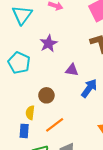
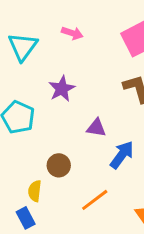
orange line: (55, 125) -> (95, 200), moved
blue rectangle: (24, 131) -> (26, 218), turned -32

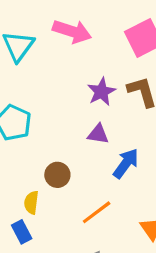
pink arrow: (72, 33) -> (72, 31), size x1.6
purple star: (62, 89) -> (101, 92), moved

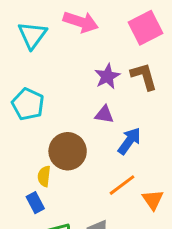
brown circle: (57, 175) -> (68, 151), size x1.6
orange line: (97, 212) -> (122, 185), moved

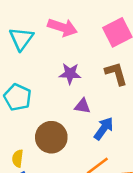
purple star: (107, 76) -> (70, 74), moved, turned 30
yellow semicircle: (44, 176) -> (18, 158), moved

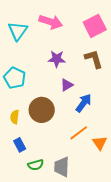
purple triangle: (82, 106) -> (67, 85), turned -40
yellow semicircle: (18, 158) -> (15, 117), moved

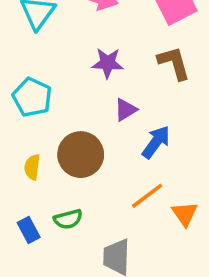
blue rectangle: (20, 145) -> (29, 230), moved
green semicircle: (36, 165) -> (68, 219), moved

